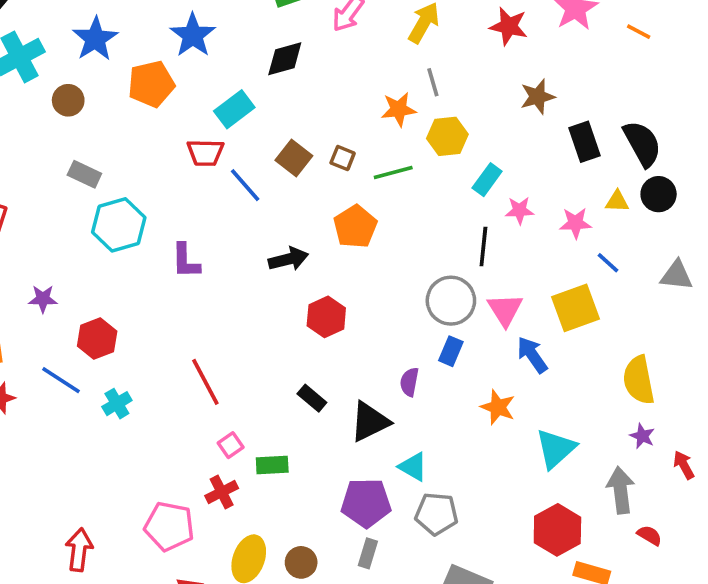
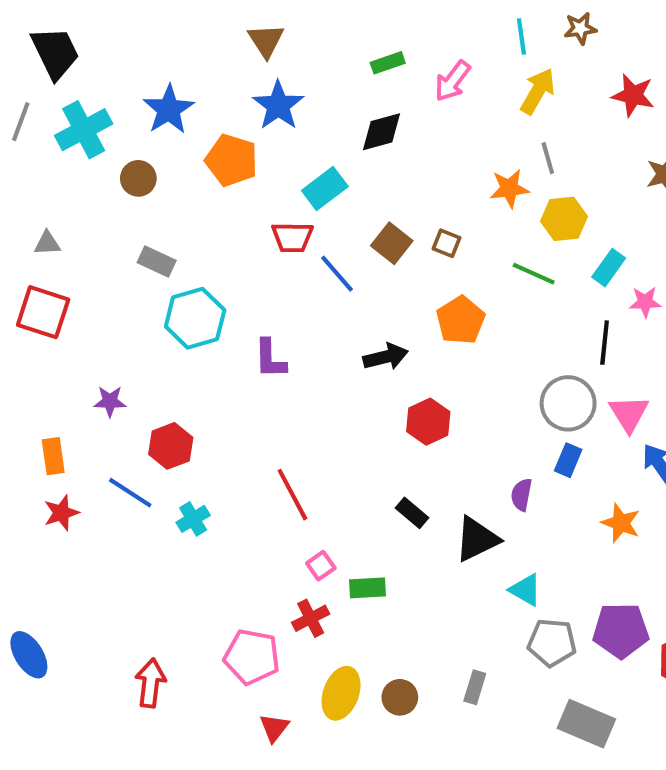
orange pentagon: (151, 84) -> (232, 160), turned 30
green line: (393, 172) -> (534, 274), moved, turned 39
purple pentagon: (366, 503) -> (621, 630), moved

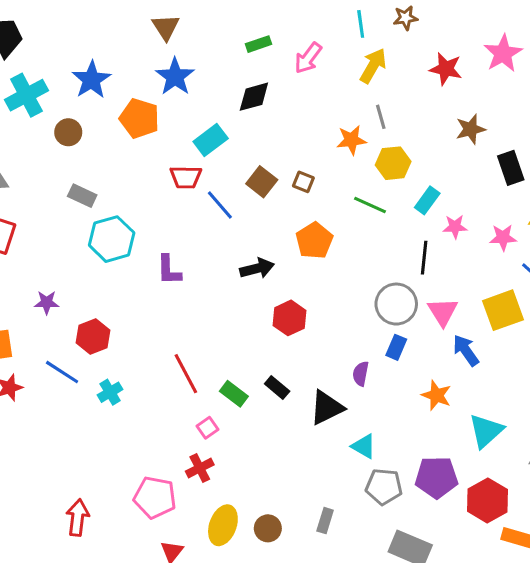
green rectangle: (367, 588) -> (234, 394), moved, turned 40

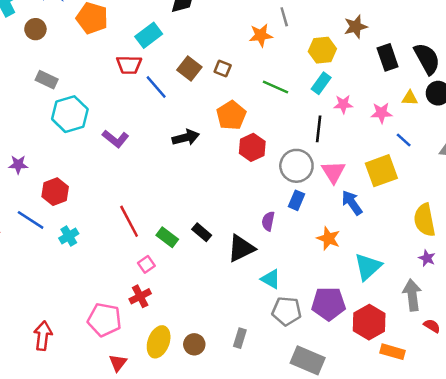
yellow hexagon: (393, 163) -> (322, 50), moved
purple L-shape: (169, 270) -> (115, 139), turned -50
red hexagon: (289, 318) -> (252, 147), moved

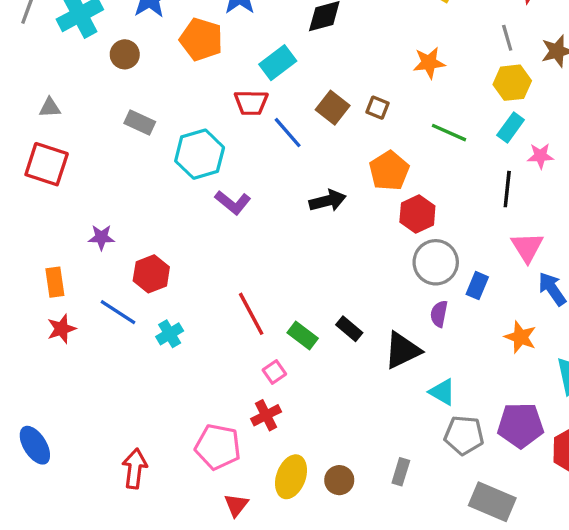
gray line: (284, 17) -> (507, 38), moved
cyan hexagon: (70, 114) -> (200, 154), moved
gray circle: (296, 166) -> (436, 262), moved

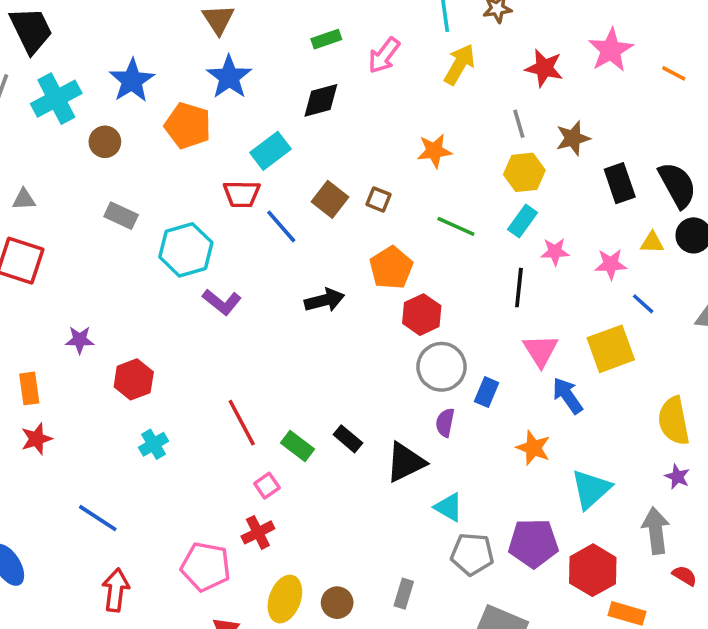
blue line: (118, 312) -> (98, 518), moved

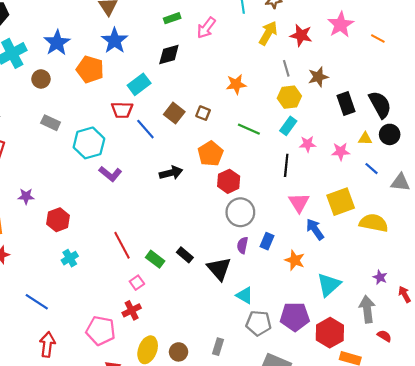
yellow arrow: (460, 64) -> (268, 33), moved
blue line: (643, 304) -> (372, 169), moved
blue rectangle: (487, 392) -> (267, 241), moved
yellow semicircle: (674, 421) -> (374, 223), moved, turned 112
black triangle: (406, 462) -> (219, 269), turned -45

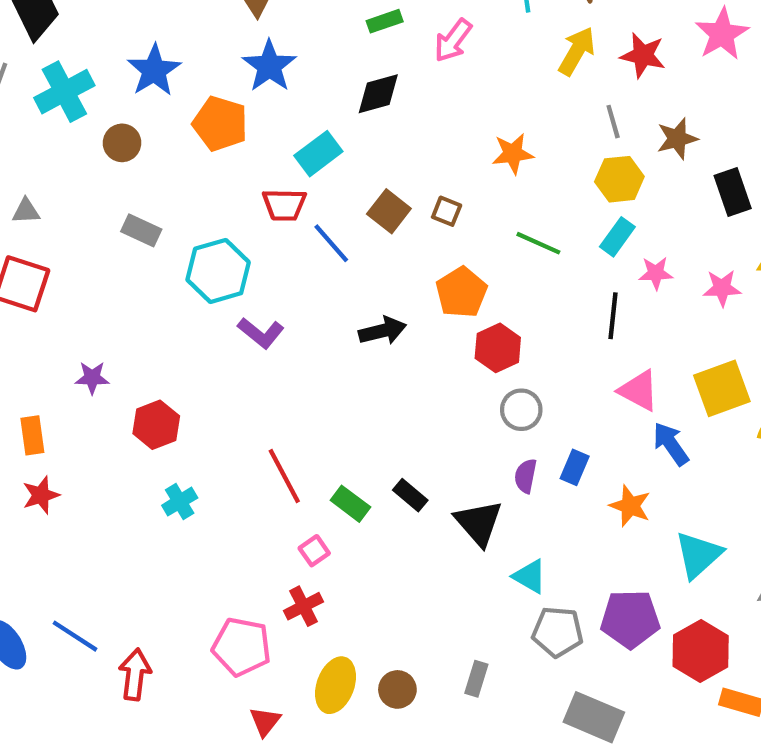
pink triangle: (299, 203) -> (639, 391), turned -30
gray circle: (240, 212) -> (521, 410), size x0.7
blue line: (37, 302) -> (75, 636), moved

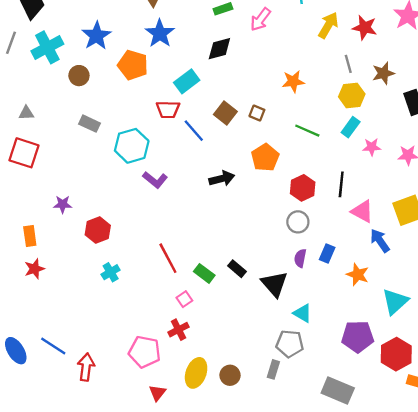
black line: (613, 316) -> (341, 184), moved
red hexagon: (498, 348) -> (303, 188), moved
gray pentagon: (558, 632) -> (290, 344), moved

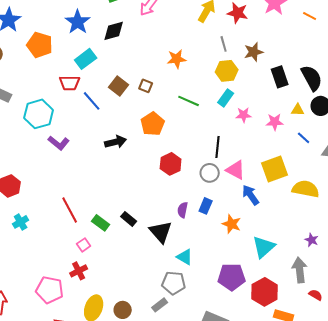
blue star: (160, 33) -> (78, 22), moved
red hexagon: (303, 188) -> (171, 164), moved
gray circle: (298, 222) -> (210, 173), moved
gray rectangle: (273, 369) -> (160, 305), turned 35

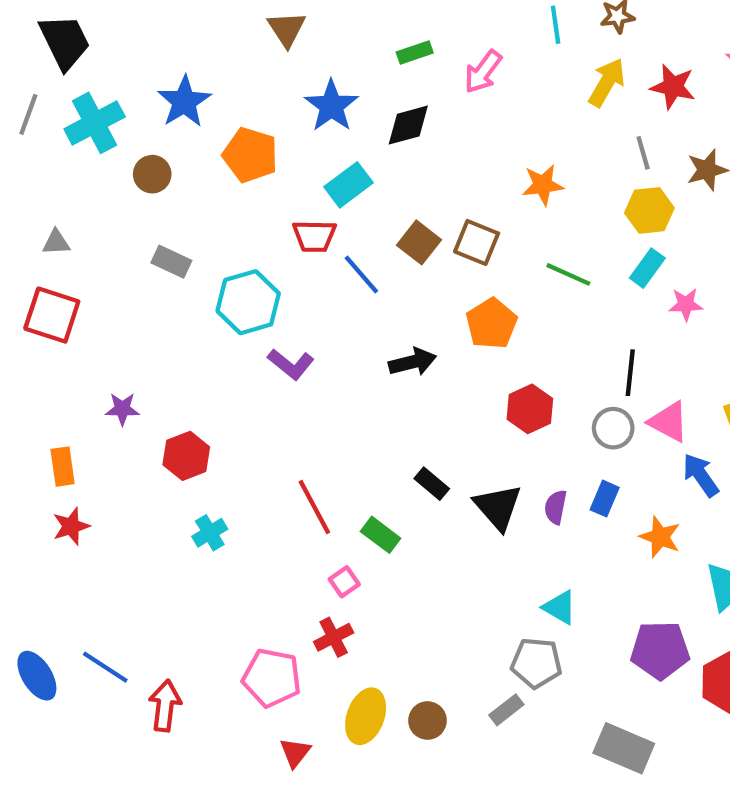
brown square: (146, 86) -> (477, 242), size x1.5
black rectangle: (129, 219) -> (432, 484), moved
black triangle: (161, 232) -> (498, 507), moved

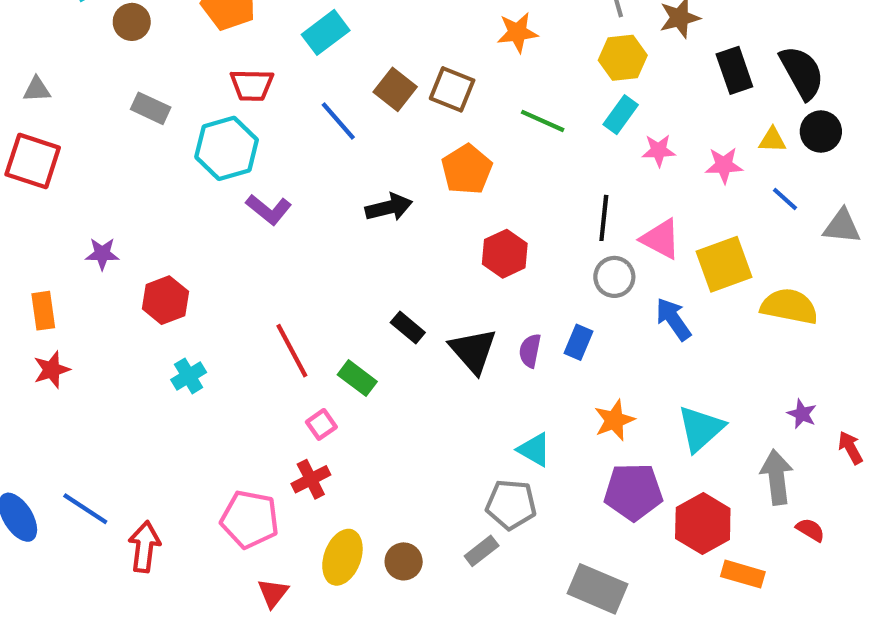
red trapezoid: (314, 236) -> (252, 85), moved
pink triangle: (669, 422) -> (661, 239), moved
gray circle: (613, 428) -> (614, 277), moved
orange star: (660, 537) -> (614, 420), moved, turned 30

